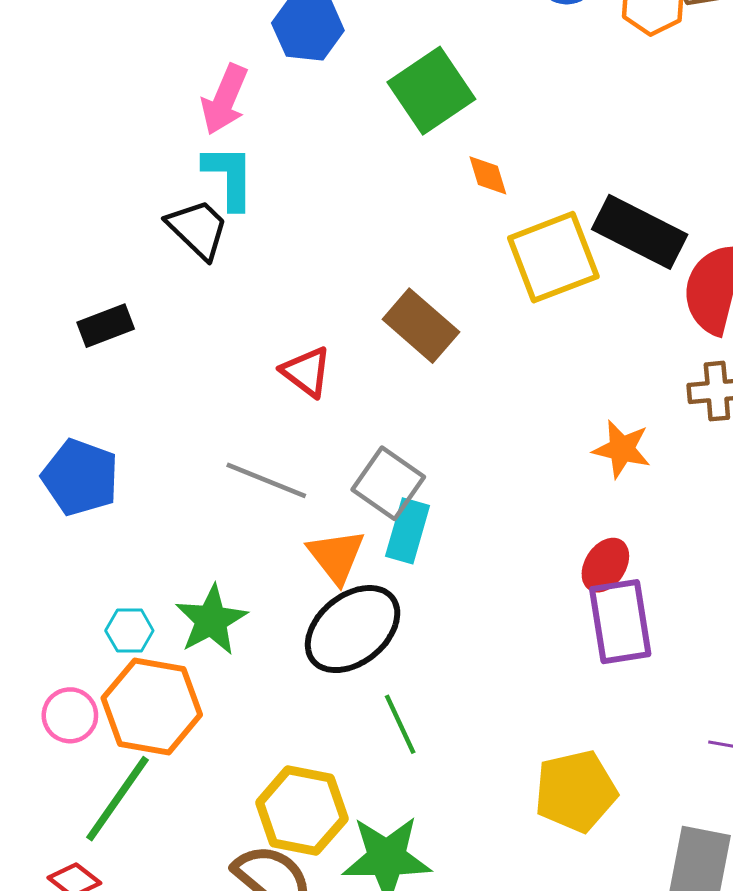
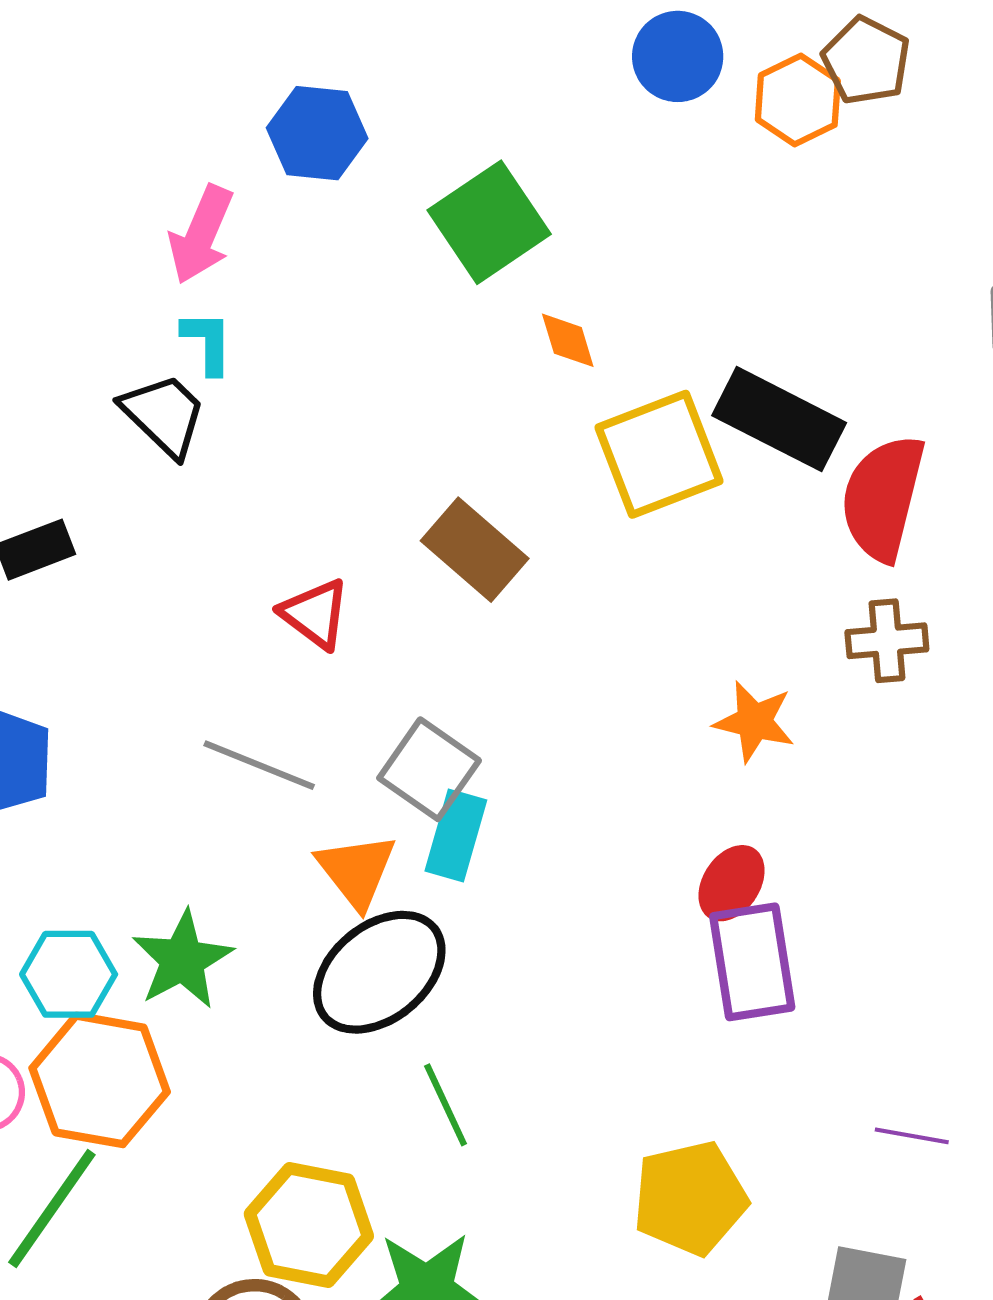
cyan L-shape: (229, 177) -> (207, 342), size x0.7
cyan hexagon: (129, 631) -> (69, 974), size x1.4

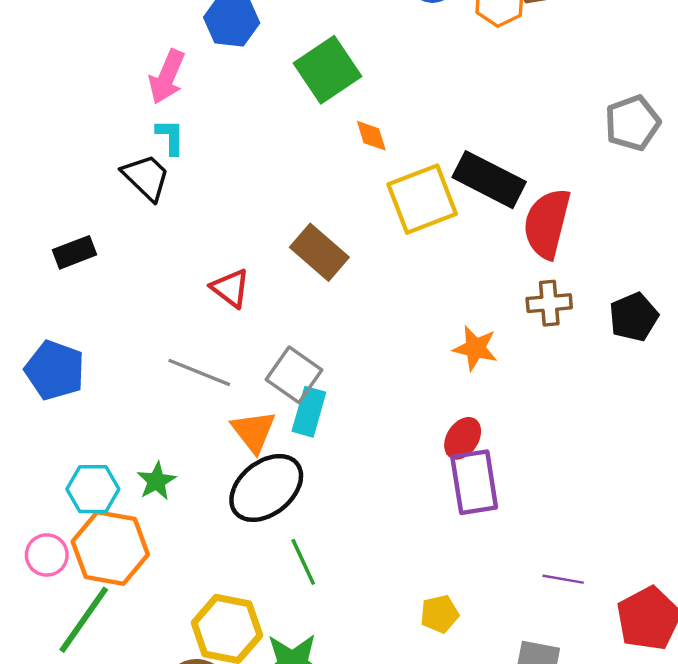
green star: (182, 960) -> (156, 481), size x0.7
yellow pentagon: (690, 1198) -> (439, 614), size x0.6

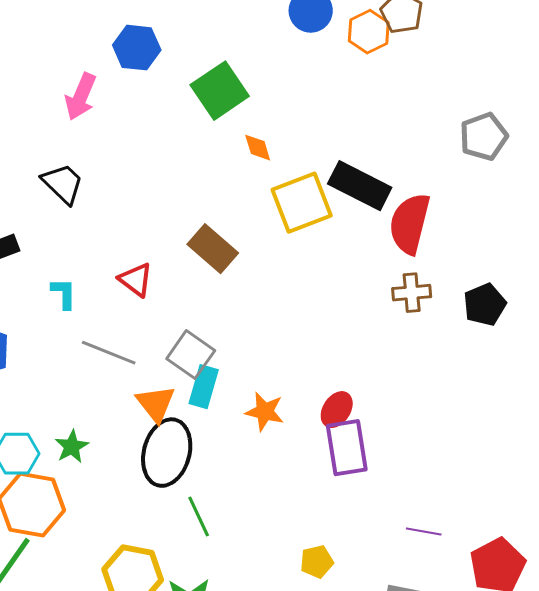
cyan L-shape: (170, 137) -> (64, 294), moved
orange star: (475, 348) -> (265, 412), moved
black ellipse: (266, 488) -> (167, 453), turned -36

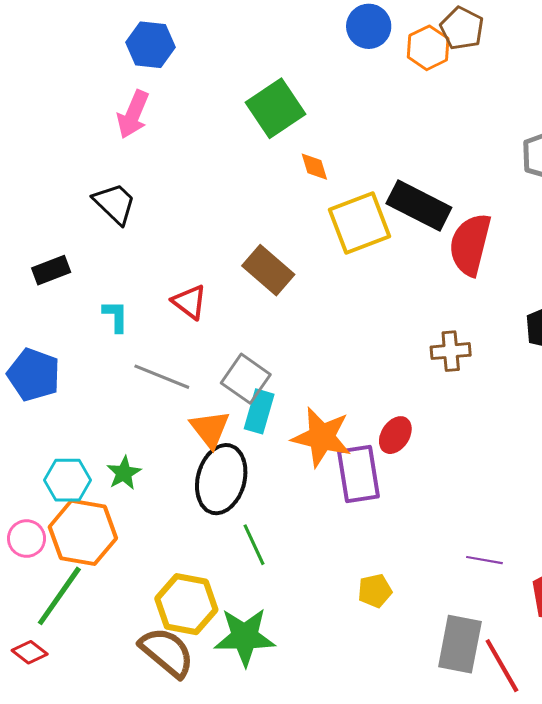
blue hexagon: (137, 48) -> (150, 45), moved
brown cross: (412, 293) -> (451, 351), moved
orange star: (265, 412) -> (322, 437), size x1.5
purple rectangle: (347, 448) -> (358, 474), moved

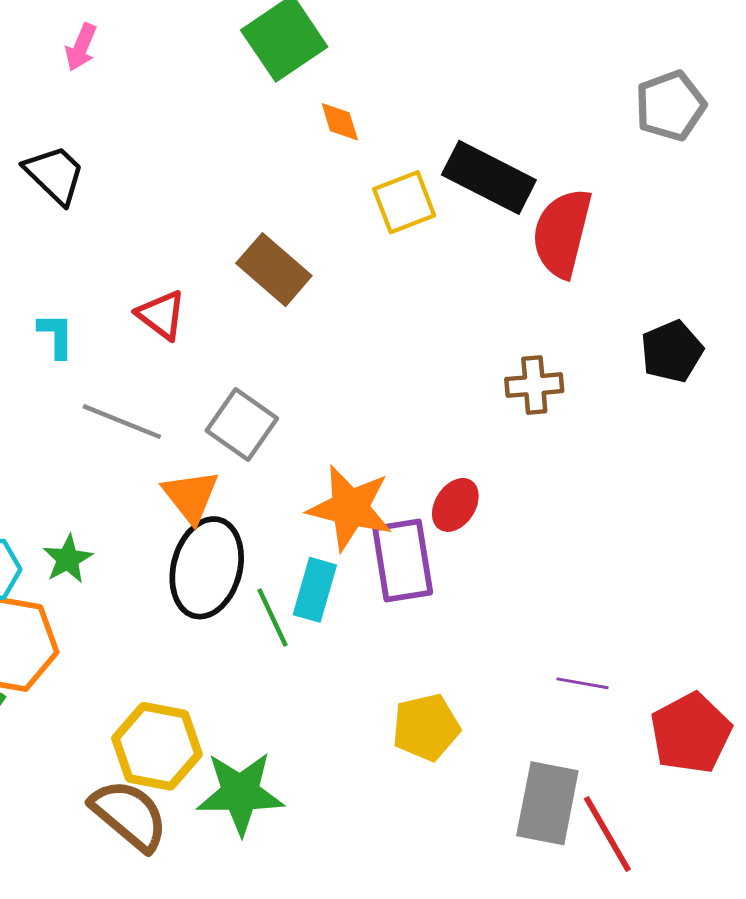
pink arrow: (133, 114) -> (81, 47), size x0.7
yellow square: (359, 223) -> (404, 202), size x0.7
cyan rectangle: (259, 411) -> (315, 590), moved
green line: (254, 545) -> (273, 618), moved
yellow pentagon: (375, 591) -> (426, 727), size x1.4

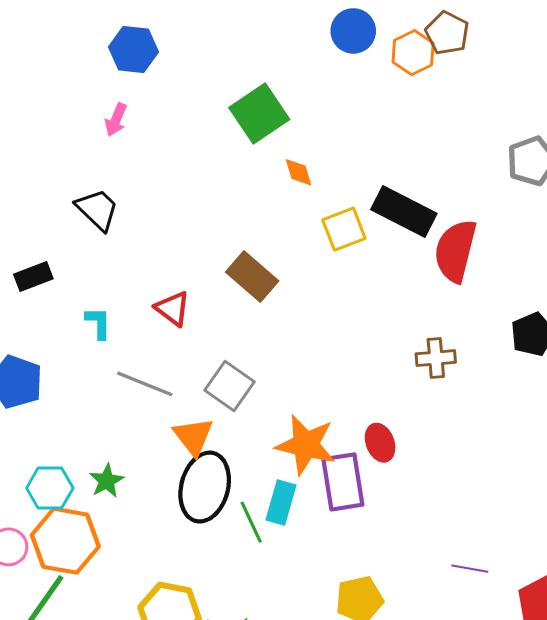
red ellipse: (455, 505) -> (380, 443), turned -54

